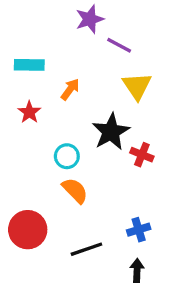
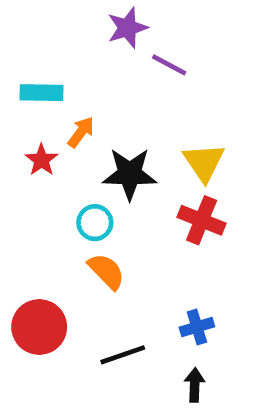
yellow triangle: (137, 86) -> (204, 162), moved
orange arrow: (70, 89) -> (81, 132), moved
black star: (111, 132) -> (130, 174), moved, turned 30
red cross: (142, 155) -> (202, 220), size x1.4

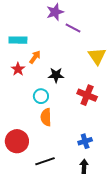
yellow triangle: (204, 162) -> (97, 56), moved
black star: (130, 174) -> (56, 75), size x0.7
orange semicircle: (106, 271) -> (46, 117), turned -138
black line: (123, 355) -> (45, 161), moved

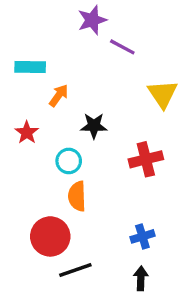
red star: (18, 69) -> (27, 132), moved
red cross: (87, 95) -> (146, 159), turned -36
red circle: (17, 141) -> (50, 236), moved

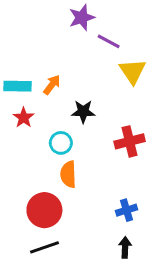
cyan rectangle: (30, 67) -> (18, 86), moved
yellow triangle: (163, 94) -> (133, 71), moved
black line: (75, 270) -> (44, 247), moved

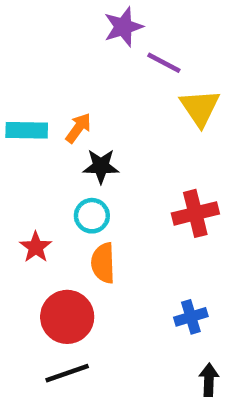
black star: (83, 112) -> (101, 166), moved
red star: (24, 118) -> (36, 247), moved
black arrow: (125, 247) -> (209, 380), moved

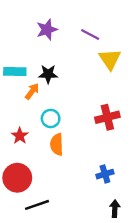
purple star: (123, 27) -> (47, 30), moved
orange arrow: (78, 128) -> (32, 91), moved
black star: (101, 166) -> (48, 74), moved
red circle: (67, 317) -> (17, 178), moved

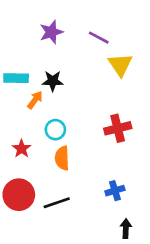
black line: (37, 205) -> (57, 203), moved

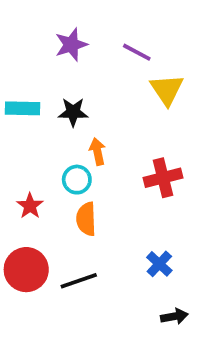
orange arrow: (35, 100) -> (97, 151), moved, turned -48
blue cross: (115, 191) -> (159, 264), turned -30
black arrow: (126, 229) -> (174, 316), turned 78

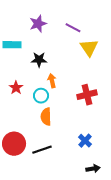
cyan rectangle: (22, 108) -> (12, 45), moved
red star: (30, 206) -> (16, 88), moved

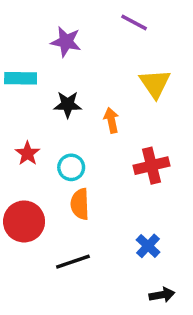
purple star: (38, 24) -> (66, 42), turned 30
purple line: (73, 28) -> (134, 22), moved
orange arrow: (52, 81) -> (111, 120), moved
red circle: (14, 144) -> (24, 221), moved

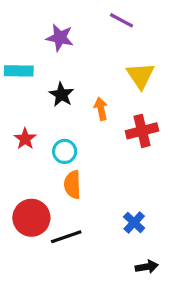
black star: (68, 105) -> (61, 95), turned 30
red cross: (152, 166) -> (142, 131), moved
red circle: (24, 221) -> (31, 218), moved

